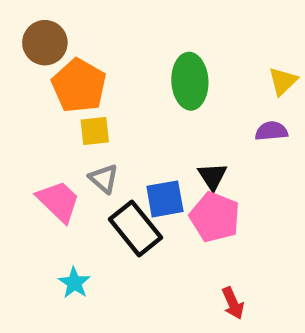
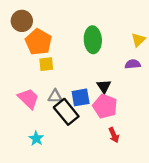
gray triangle: (104, 179) -> (55, 96), moved, turned -40
red arrow: (233, 303) -> (114, 135), moved

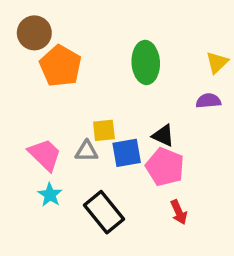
yellow square: (46, 64) -> (104, 130), moved
black triangle: (104, 86) -> (163, 136), turned -32
black rectangle: (66, 112) -> (104, 212), moved
cyan star: (36, 138) -> (50, 195), moved

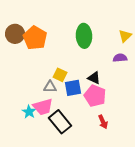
brown circle: (34, 33) -> (15, 34), moved
yellow square: (104, 130) -> (60, 75), turned 32
pink trapezoid: (45, 155) -> (43, 107), moved, turned 120

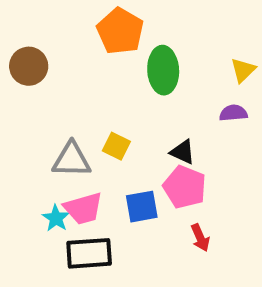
orange pentagon: (35, 38) -> (120, 31), moved
gray triangle: (50, 87) -> (72, 160), moved, size x1.5
blue square: (73, 88) -> (142, 207), moved
black rectangle: (60, 122) -> (89, 253), moved, turned -55

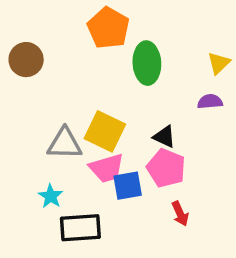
yellow square: (116, 146) -> (105, 131), size x1.6
pink trapezoid: (83, 208) -> (107, 168), moved

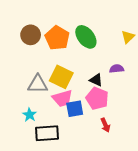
orange pentagon: (108, 28) -> (57, 38), moved
brown circle: (26, 60) -> (31, 35), moved
green ellipse: (147, 63) -> (86, 37), turned -35
purple semicircle: (210, 102) -> (117, 69), moved

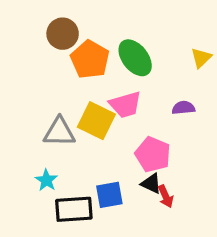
brown circle: (31, 35) -> (63, 34), moved
black triangle: (96, 80) -> (151, 184), moved
pink trapezoid: (62, 98) -> (125, 105), moved
blue square: (75, 109) -> (109, 195), moved

